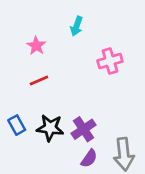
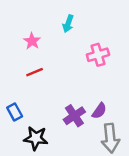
black star: (50, 128) -> (36, 138), moved
purple semicircle: (89, 158) -> (99, 111), moved

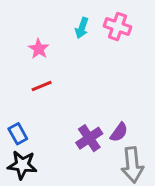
pink cross: (98, 55) -> (118, 27), moved, turned 35
black star: (36, 138) -> (22, 165), moved

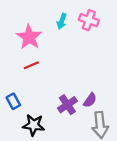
pink star: (39, 49) -> (29, 37), size x1.6
black star: (22, 165) -> (34, 125), moved

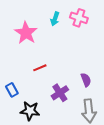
red line: (31, 65) -> (40, 68), moved
purple semicircle: (90, 100) -> (86, 80), moved, turned -56

